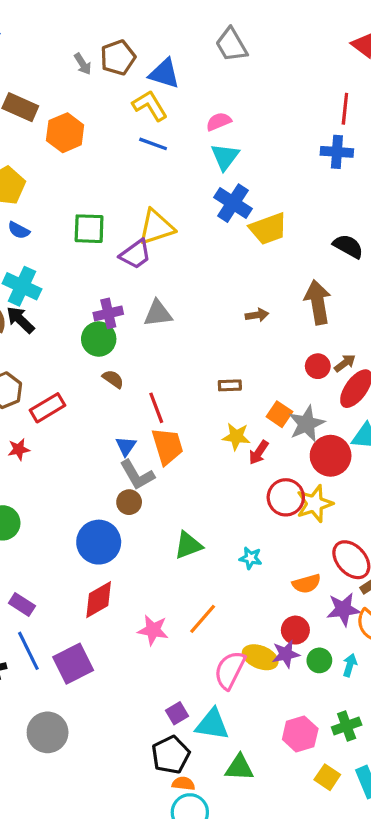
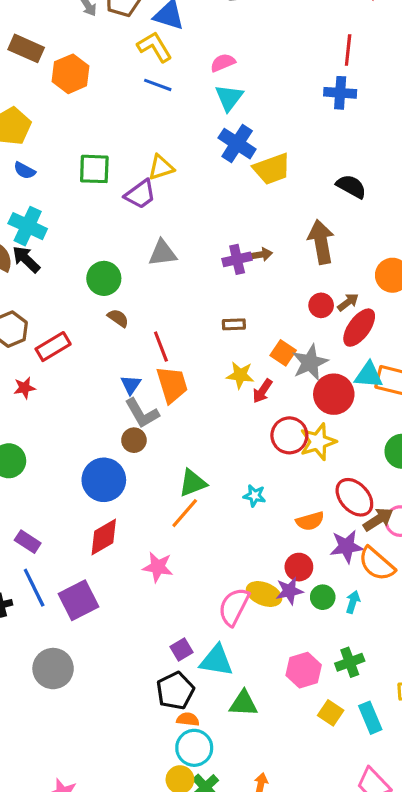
yellow triangle: (156, 227) -> (161, 167), size x0.7
purple cross: (108, 313) -> (237, 259), moved
orange line: (203, 619) -> (185, 513), moved

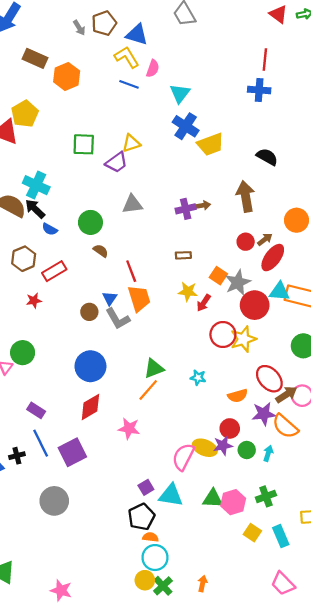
pink semicircle: (223, 63) -> (153, 68), moved, turned 132
blue semicircle: (25, 171) -> (50, 229), moved
brown circle: (134, 440) -> (89, 312), moved
green triangle: (243, 703) -> (213, 499), moved

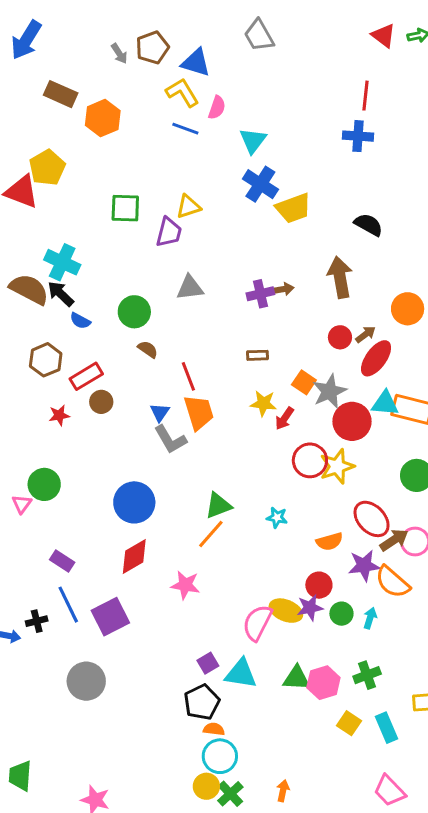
purple trapezoid: (117, 162) -> (169, 232), turned -40
brown circle: (89, 312) -> (101, 402), moved

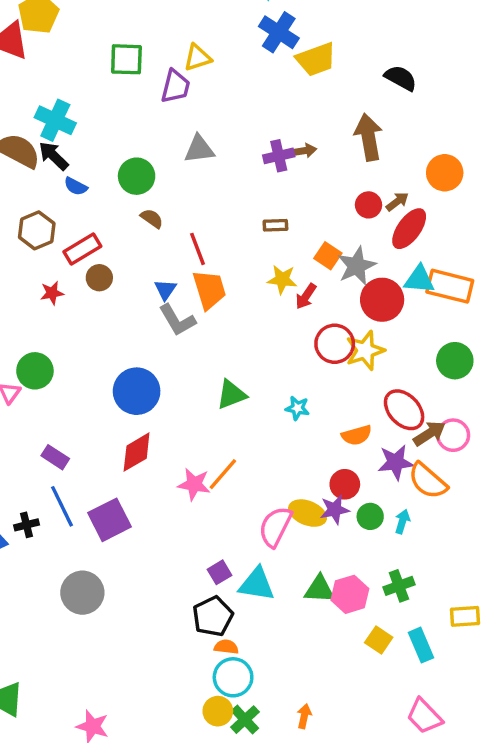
orange line: (211, 534) -> (223, 474), moved

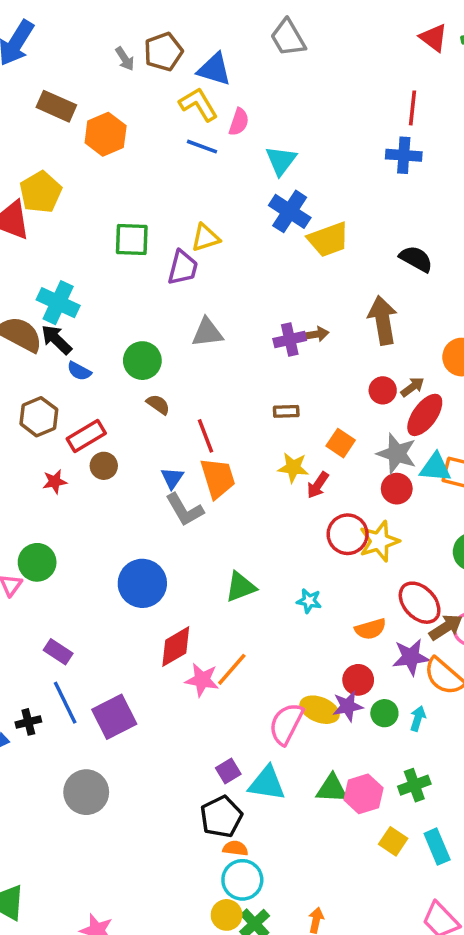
gray star: (357, 266) -> (397, 454), moved, turned -30
red circle: (382, 300) -> (397, 489), size x0.7
red diamond: (137, 452) -> (176, 647), moved

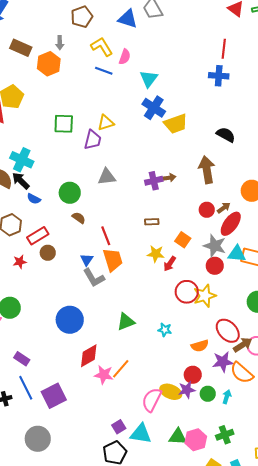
gray arrow: (125, 59) -> (60, 43), moved, turned 32
blue triangle: (214, 69) -> (128, 19), moved

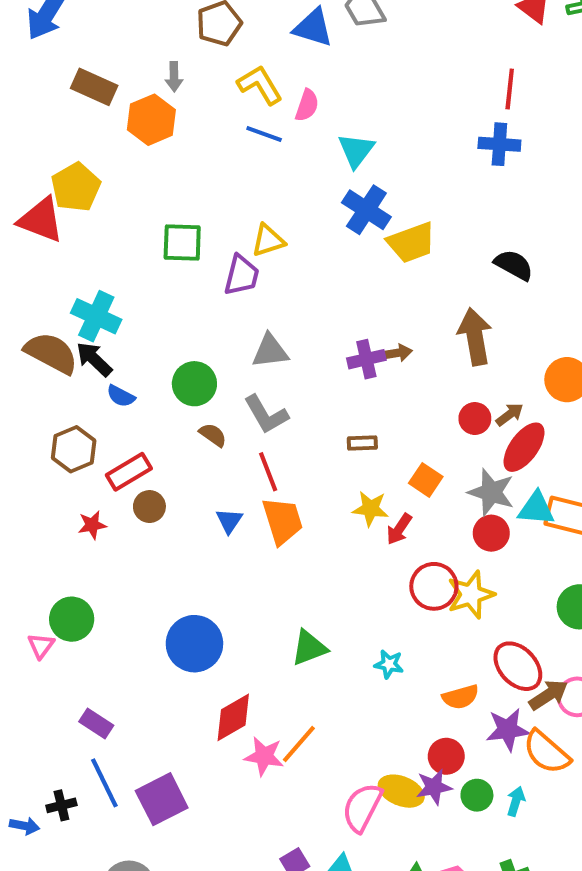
gray L-shape: (94, 278) -> (266, 414), moved

